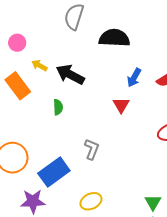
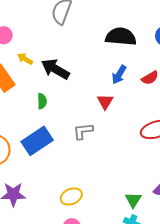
black semicircle: (114, 38) -> (121, 37), moved
gray L-shape: (92, 149) -> (83, 131), moved, turned -120
blue rectangle: (54, 172) -> (37, 141), moved

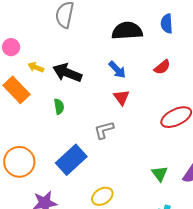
blue arrow: (119, 75) -> (117, 70), moved, turned -66
blue rectangle: (37, 141) -> (71, 160), moved
green triangle: (133, 200) -> (160, 174), moved

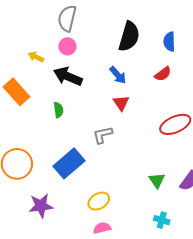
blue semicircle: (167, 24) -> (169, 42), moved
black semicircle: (127, 31) -> (129, 36), turned 108
pink circle: (11, 47) -> (67, 46), moved
yellow arrow: (36, 67) -> (36, 57), moved

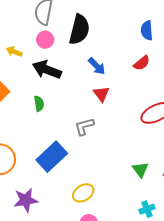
black semicircle: (129, 36) -> (79, 30), moved
cyan cross: (162, 220) -> (147, 209), turned -35

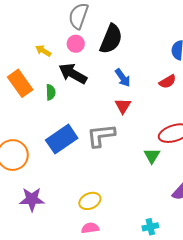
green semicircle: (39, 104) -> (51, 92), moved
gray L-shape: (84, 127) -> (101, 136), size x1.4
blue rectangle: (52, 157) -> (62, 139), moved
green triangle: (140, 170) -> (152, 156), moved

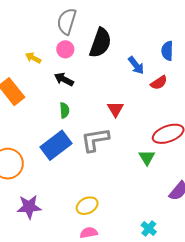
black arrow: (73, 74) -> (64, 79), size x0.7
blue arrow: (123, 78) -> (136, 65), moved
green semicircle: (51, 92) -> (64, 110), moved
cyan cross: (150, 227) -> (149, 229), turned -35

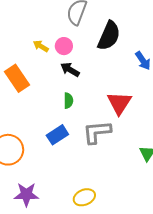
pink circle: (65, 49) -> (64, 46), moved
red triangle: (115, 109) -> (119, 103), size x1.5
blue rectangle: (56, 145) -> (57, 135), size x0.7

